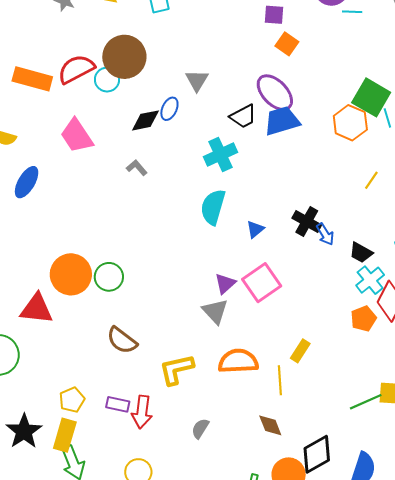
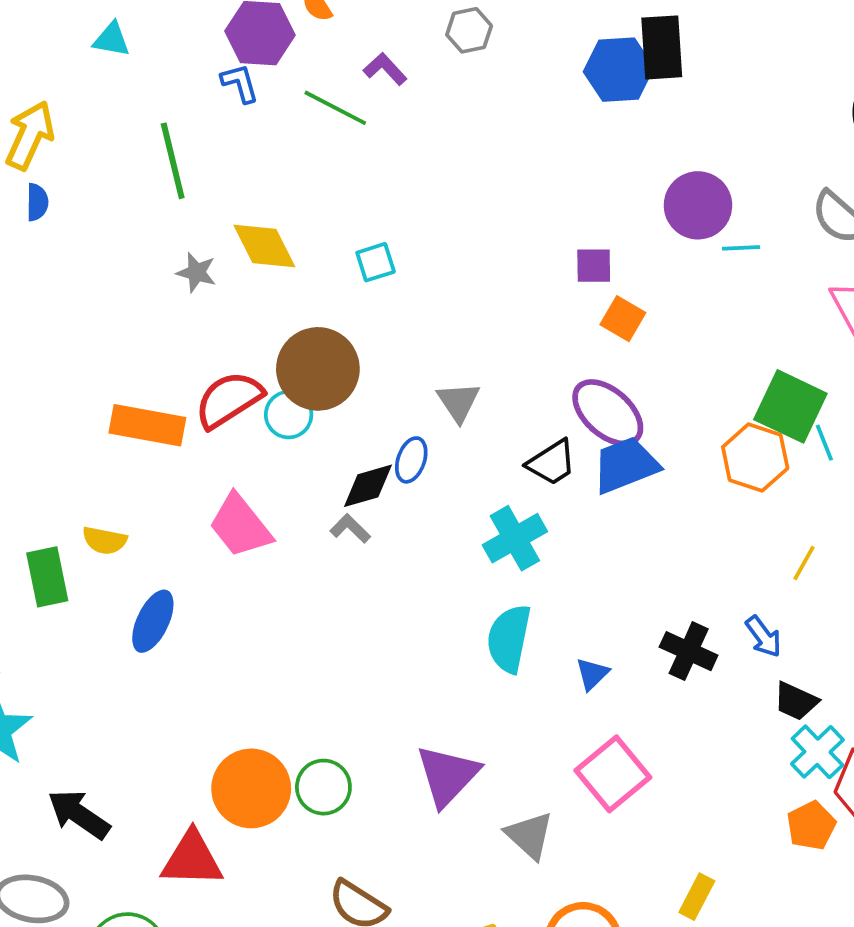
gray L-shape: (137, 168) -> (350, 528), moved
blue arrow: (325, 234) -> (764, 637), moved
purple triangle: (225, 283) -> (448, 775), moved, size x1.6

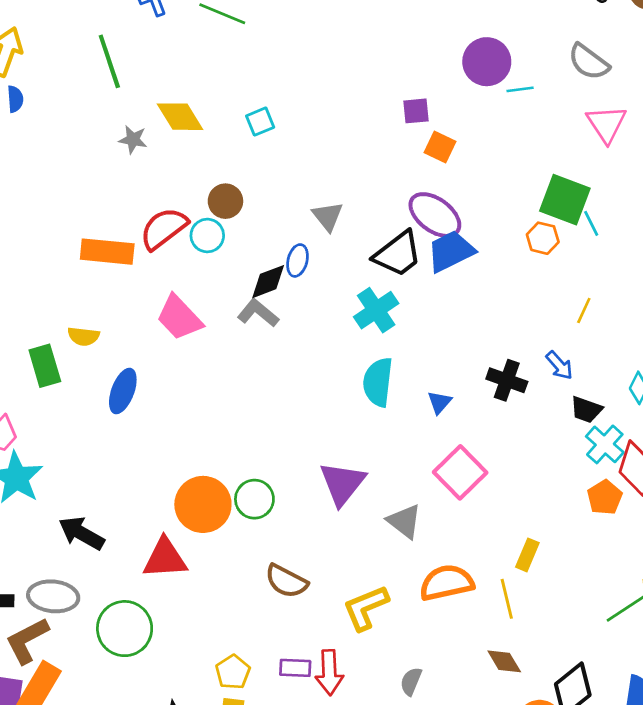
brown circle: (318, 369) -> (225, 201), size x0.6
orange hexagon: (755, 458) -> (543, 238), size x0.7
black trapezoid: (552, 463) -> (398, 254), size x1.4
gray L-shape: (350, 528) -> (258, 313), size x1.4

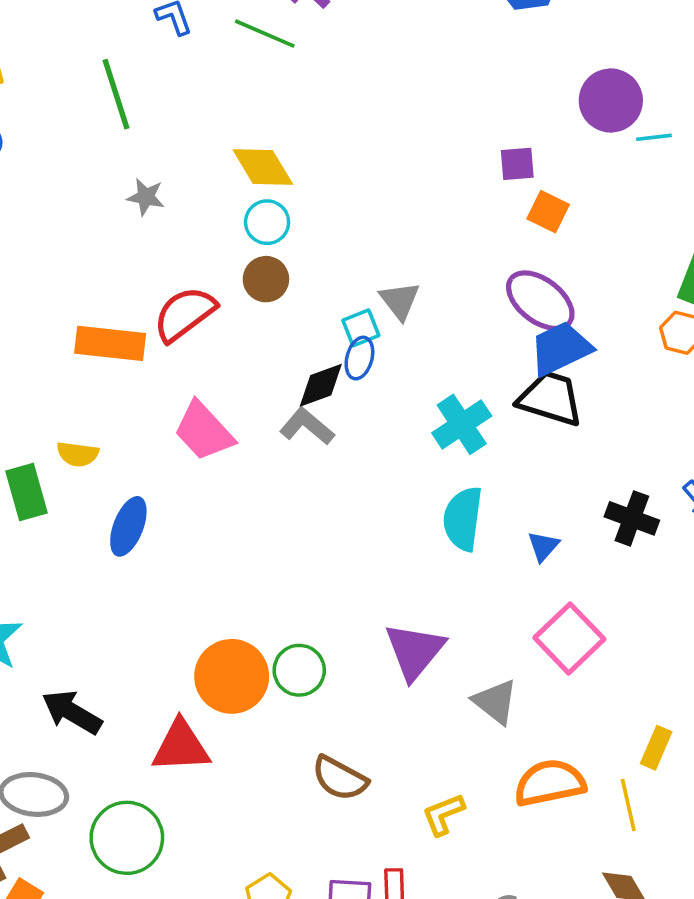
yellow diamond: (180, 117) -> (263, 167), moved
cyan square: (260, 122) -> (361, 328), moved
cyan circle: (207, 236) -> (267, 222), moved
black trapezoid: (398, 254) -> (550, 398), moved, turned -126
yellow L-shape: (366, 608) -> (443, 814), size x0.7

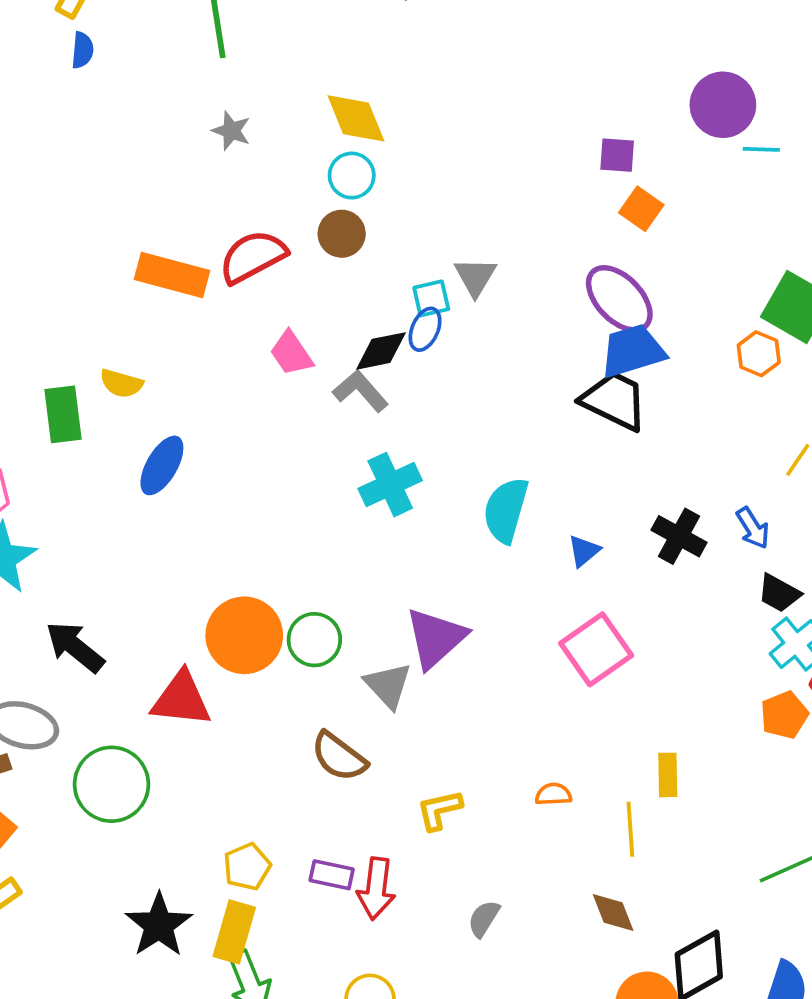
cyan cross: (462, 424) -> (390, 485), moved
pink trapezoid: (204, 431) -> (291, 353), moved, size x0.7
gray triangle: (495, 702) -> (388, 685), moved
yellow rectangle: (656, 748) -> (668, 775), turned -33
orange semicircle: (550, 783) -> (553, 794), size x0.5

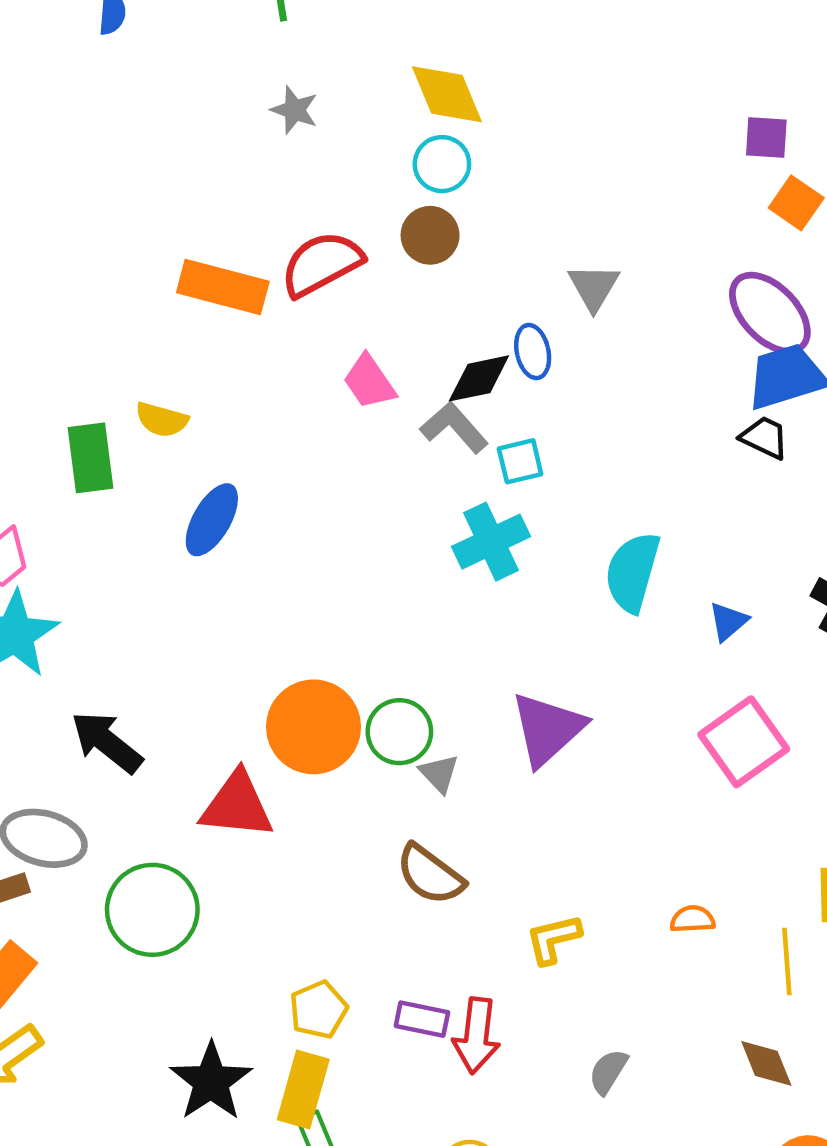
cyan square: (431, 298) -> (520, 461), moved
blue ellipse: (425, 329) -> (533, 352), turned -36
black trapezoid: (614, 401) -> (764, 437), size x0.6
gray triangle: (388, 685) -> (439, 773), moved, size x0.7

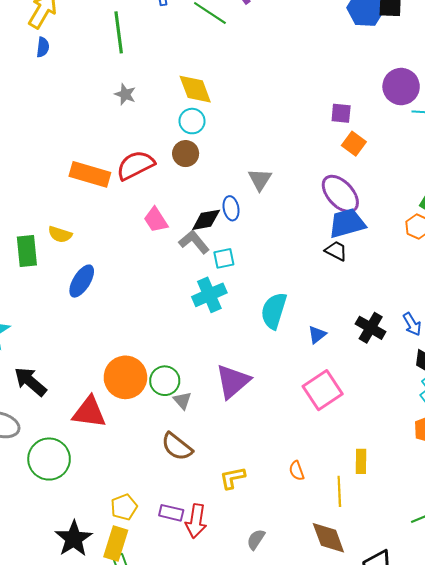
orange semicircle: (692, 919) -> (297, 471), turned -108
brown diamond: (766, 1063) -> (328, 538), size x1.4

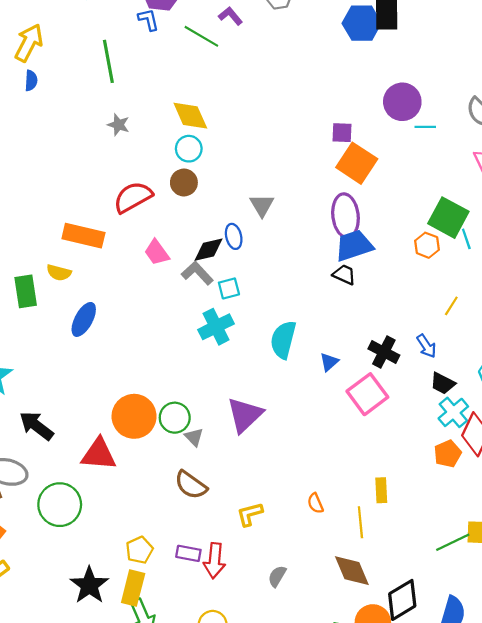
orange square: (354, 144) -> (357, 163), size x1.6
orange rectangle: (90, 174) -> (83, 236), moved
purple ellipse: (340, 194) -> (345, 216), turned 39
pink square: (323, 390) -> (367, 394), moved

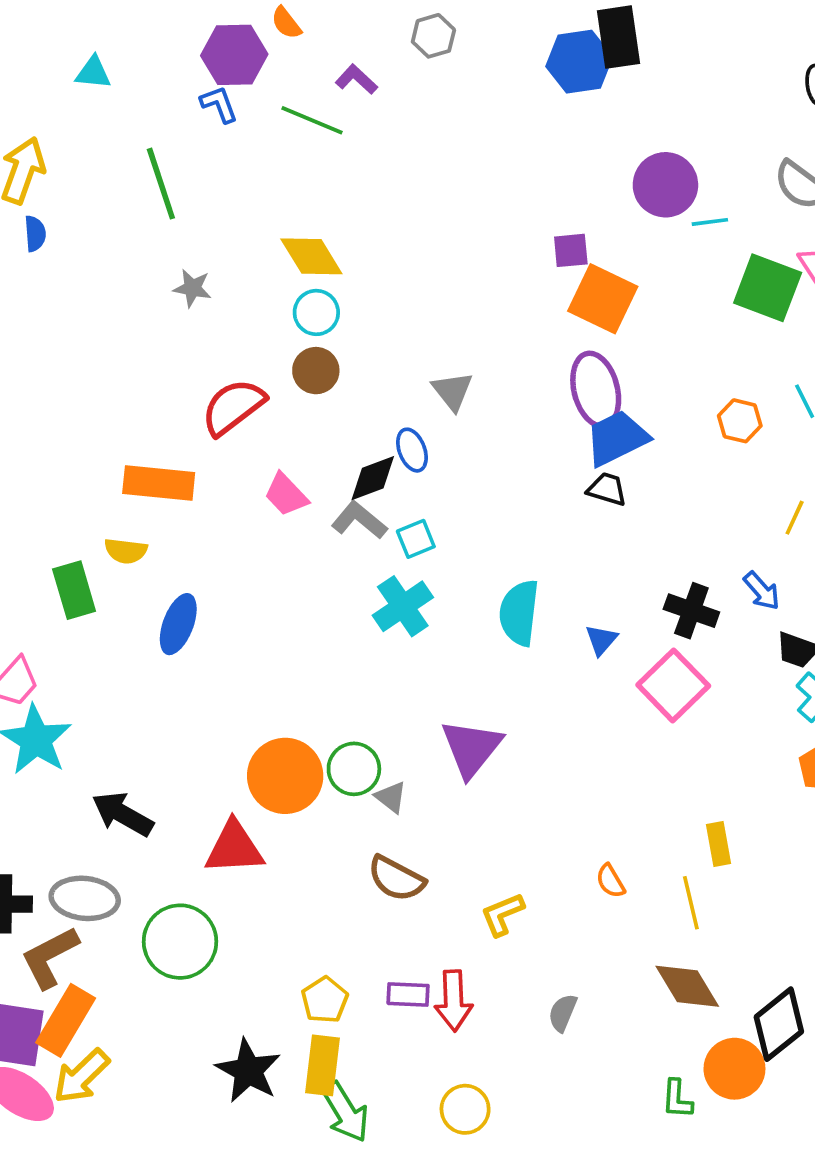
green square: (448, 218) -> (768, 288), moved

